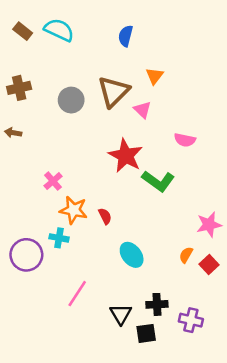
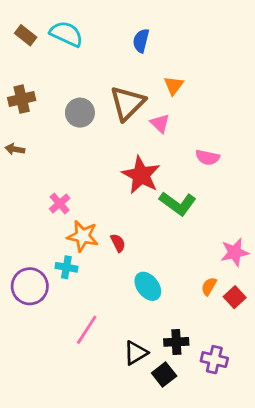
black triangle: (121, 314) -> (136, 353), turned 30
black square: (146, 333) -> (164, 374), turned -30

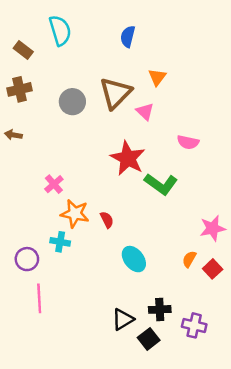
cyan semicircle: (66, 34) -> (60, 30), turned 48
brown rectangle: (26, 35) -> (23, 50), moved
purple circle: (30, 286) -> (27, 259), size x0.7
pink line: (87, 330) -> (39, 298), moved, turned -36

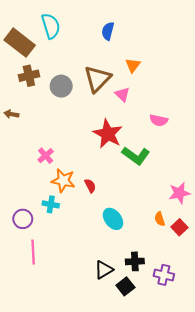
brown rectangle: (23, 50) -> (20, 43), size x1.8
brown cross: (20, 89) -> (29, 76), moved
orange semicircle: (189, 259) -> (160, 219), turned -48

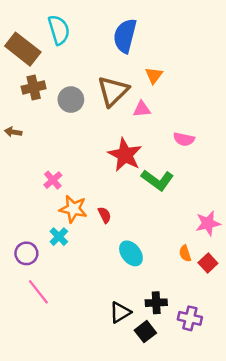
blue semicircle: (108, 31) -> (125, 36), size x1.6
pink triangle: (122, 94) -> (142, 109), turned -49
cyan cross: (51, 204) -> (59, 237), turned 35
pink line: (33, 252) -> (38, 292), turned -35

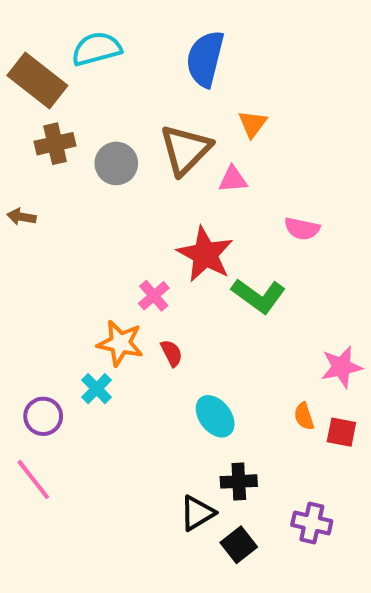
cyan semicircle: (59, 30) -> (97, 49), turned -88
pink cross: (53, 180) -> (154, 296), moved
red square: (208, 263) -> (341, 432), turned -36
pink line: (38, 292) -> (33, 480), moved
black cross: (156, 303) -> (239, 481), moved

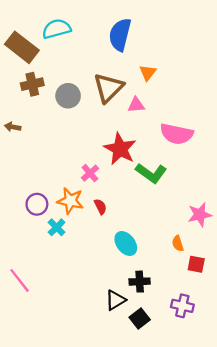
pink semicircle: (302, 229) -> (177, 134), size x1.6
purple circle: (43, 416) -> (37, 204), moved
red square: (341, 432) -> (196, 264), moved

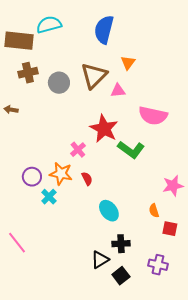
brown rectangle: (22, 47) -> (19, 41), turned -32

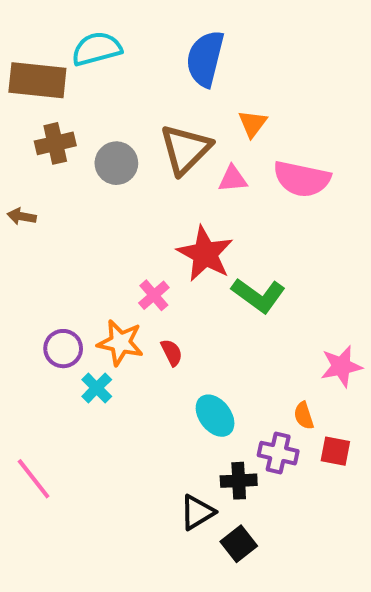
pink semicircle: (153, 116) -> (302, 179), moved
purple cross: (158, 265) -> (278, 453), moved

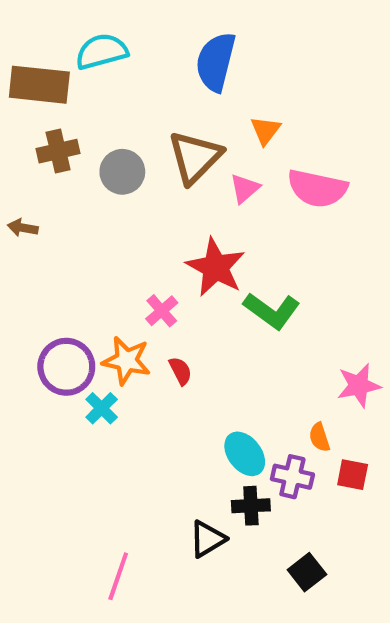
pink triangle: (233, 179) -> (245, 188), turned -36
purple circle: (63, 349) -> (66, 367), size x1.4
cyan ellipse: (215, 416) -> (245, 454), moved
pink line: (34, 479) -> (118, 576), moved, turned 57
black square: (239, 544) -> (307, 572), moved

